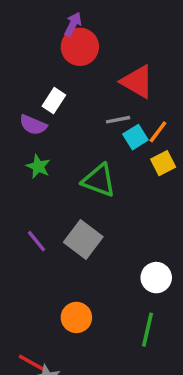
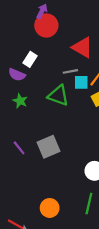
cyan square: (135, 137) -> (81, 82), turned 32
green triangle: (99, 180) -> (58, 95), moved
gray square: (83, 239) -> (49, 147), turned 30
orange circle: (76, 317) -> (50, 208), moved

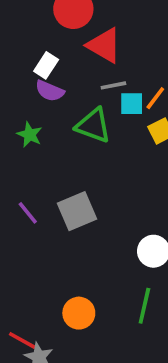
red triangle: (82, 47) -> (104, 45), moved
purple semicircle: (17, 75) -> (50, 91), moved

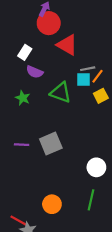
white rectangle: (46, 65) -> (25, 52), moved
gray line: (113, 85) -> (88, 69), moved
purple line: (28, 213) -> (22, 145), turned -48

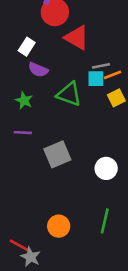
orange line: (98, 76) -> (113, 75), turned 32
purple line: (22, 145) -> (23, 133), moved
white circle: (96, 167) -> (106, 168), moved

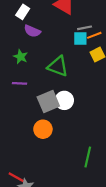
green triangle: (69, 94) -> (58, 66), moved
white circle: (106, 168) -> (64, 100), moved
orange circle: (59, 226) -> (43, 129), moved

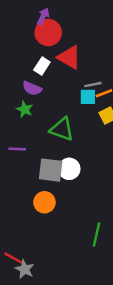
white rectangle: (23, 12) -> (42, 66), moved
green star: (21, 57) -> (25, 109), moved
gray square: (48, 101) -> (51, 170), turned 30

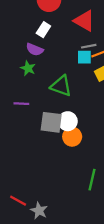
red triangle: (69, 57) -> (84, 21), moved
orange circle: (44, 202) -> (72, 137), moved
gray star: (25, 269) -> (39, 211), moved

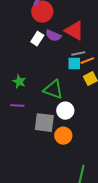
purple semicircle: (35, 49) -> (53, 36), moved
green star: (28, 68) -> (19, 82), moved
white circle: (68, 121) -> (65, 111), moved

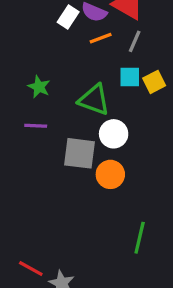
gray line: (78, 54) -> (135, 41), turned -56
orange line: (87, 61) -> (101, 38), moved
cyan square: (74, 64) -> (130, 77), moved

